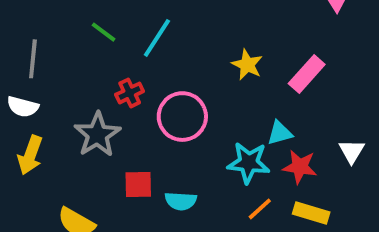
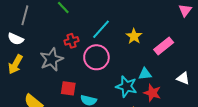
cyan line: (157, 38) -> (101, 29), moved
white triangle: (352, 151) -> (183, 78), moved, turned -48

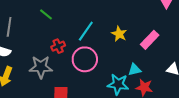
gray star: (51, 59) -> (41, 67), turned 30

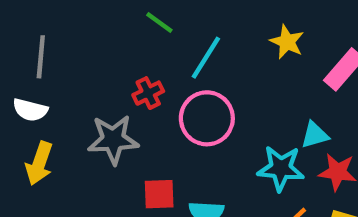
green line: (46, 14) -> (159, 23), moved
yellow star: (119, 34) -> (287, 42), moved

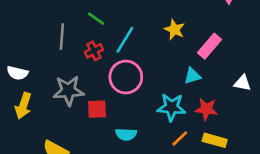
gray line: (41, 57) -> (62, 37), moved
red cross: (148, 93) -> (94, 51), moved
cyan triangle: (315, 135) -> (192, 76), moved
red square: (159, 194) -> (97, 109), moved

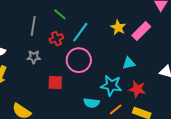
pink rectangle: (209, 46) -> (141, 31), moved
gray star: (68, 91) -> (34, 57), moved, size x0.6
cyan semicircle: (126, 134) -> (92, 103), moved

